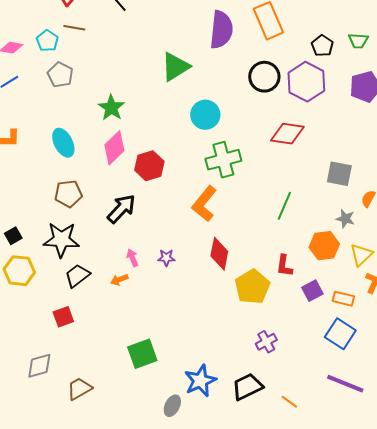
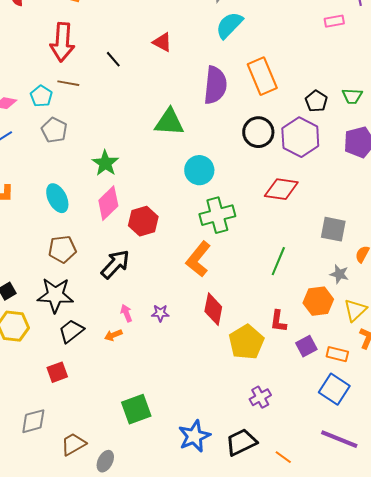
green triangle: (175, 67) -> (169, 122), turned 36
gray ellipse: (172, 406) -> (105, 461), moved

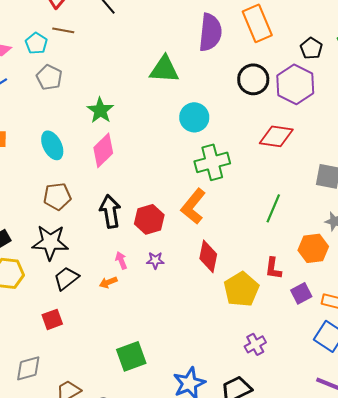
red hexagon: (143, 221) -> (149, 219), moved
black arrow: (115, 264) -> (110, 211), turned -52

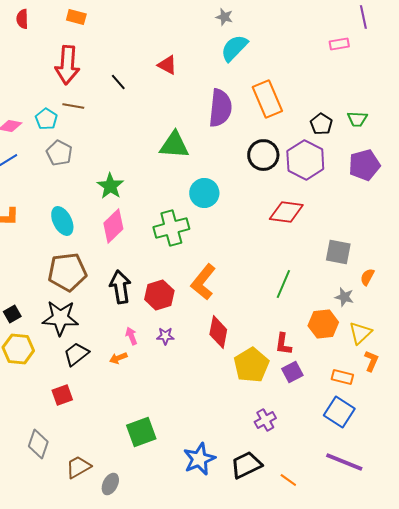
green cross: (212, 162) -> (171, 228), moved
brown pentagon: (57, 196) -> (67, 272), size x1.4
purple square: (301, 293) -> (292, 372), moved
gray diamond: (28, 368) -> (38, 444), turned -56

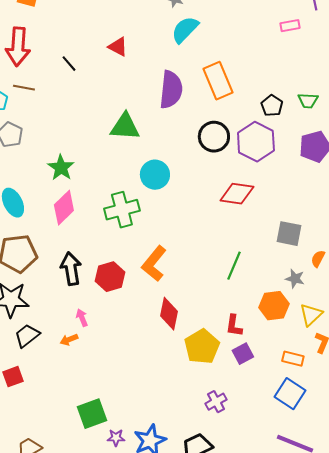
purple star: (165, 336) -> (116, 438), moved

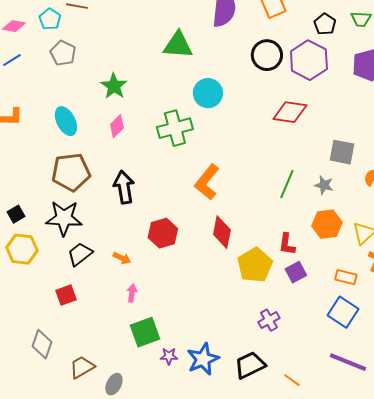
pink diamond: (64, 208) -> (117, 126), size x0.7
red hexagon: (110, 277) -> (163, 233), moved
gray star: (295, 279) -> (324, 185), moved
pink arrow: (82, 318) -> (132, 293), moved, turned 30
orange arrow: (69, 340) -> (122, 258), turned -132

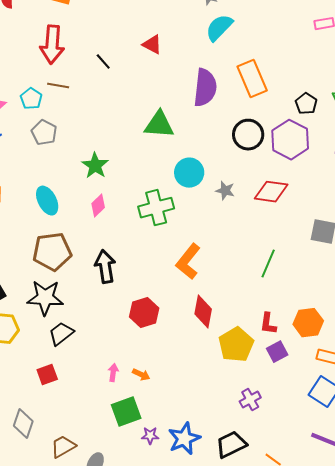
gray star: (324, 185) -> (225, 191), moved
orange hexagon: (327, 224) -> (308, 323), moved
orange arrow: (122, 258) -> (141, 375), moved

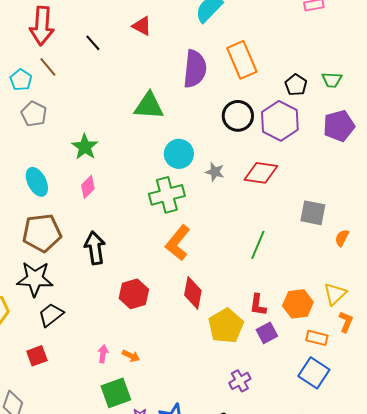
brown line: (58, 86) -> (48, 67), turned 40
green cross: (156, 208) -> (167, 195), moved

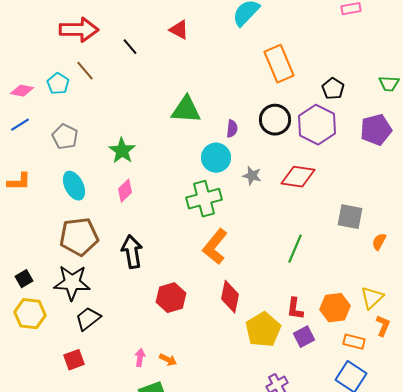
red arrow: (42, 26) -> (79, 30), turned -93
purple semicircle: (195, 69) -> (232, 129), moved, size x0.5
green trapezoid: (332, 80) -> (389, 84), moved
gray pentagon: (34, 114) -> (65, 137), moved

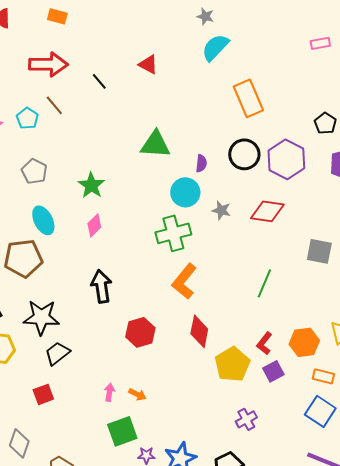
black pentagon: (333, 89) -> (325, 123), moved
brown pentagon: (79, 237) -> (23, 258), moved
red L-shape: (295, 309) -> (264, 343), turned 30

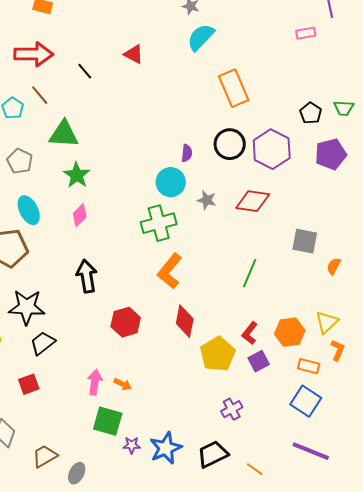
green triangle: (155, 144) -> (64, 134), moved
pink arrow: (109, 392) -> (95, 382), size x1.4
green square: (122, 431) -> (108, 421), turned 36

